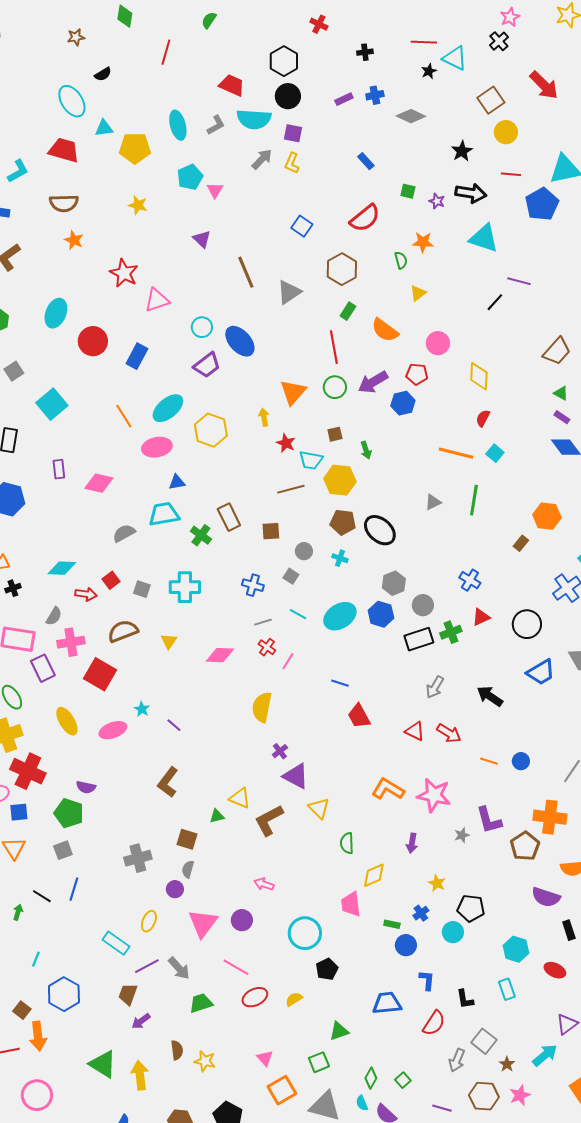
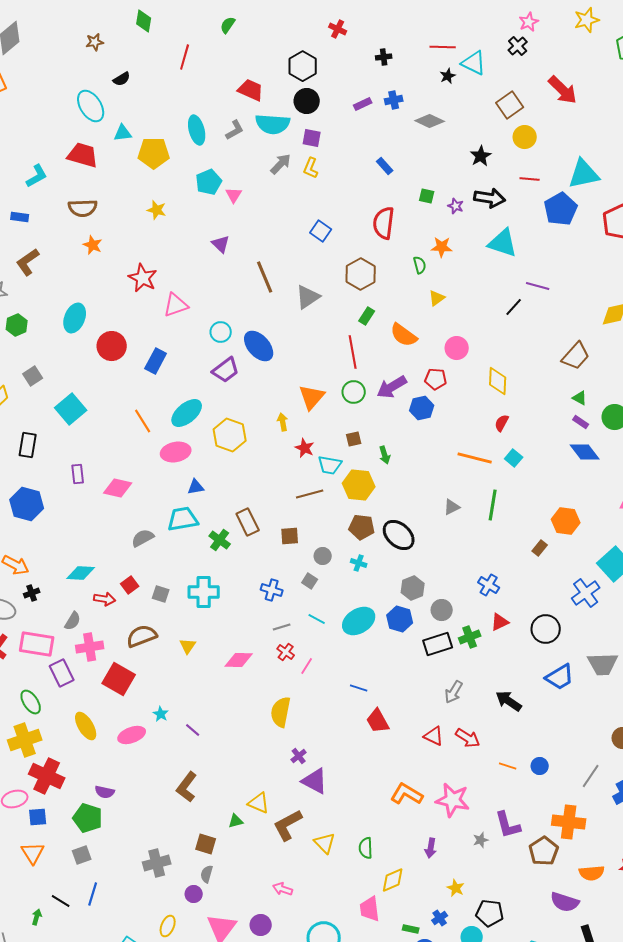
red semicircle: (365, 218) -> (384, 223), turned 136
yellow triangle: (319, 808) -> (325, 843), moved

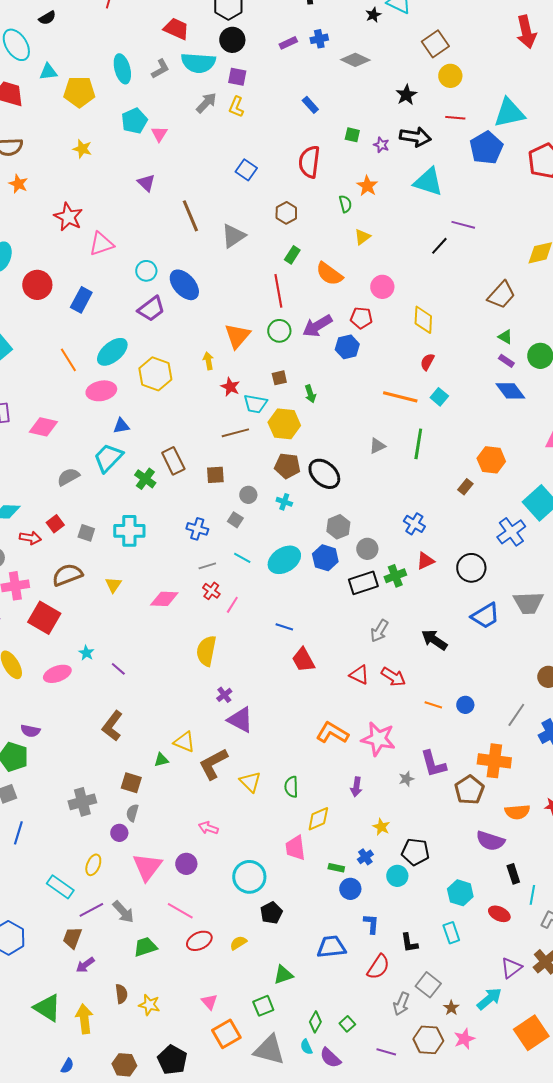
red arrow: (563, 90) -> (526, 32), moved, turned 32
orange star: (442, 247) -> (367, 186), turned 30
brown hexagon: (361, 274) -> (286, 213), size x0.7
cyan trapezoid: (183, 519) -> (108, 458), turned -36

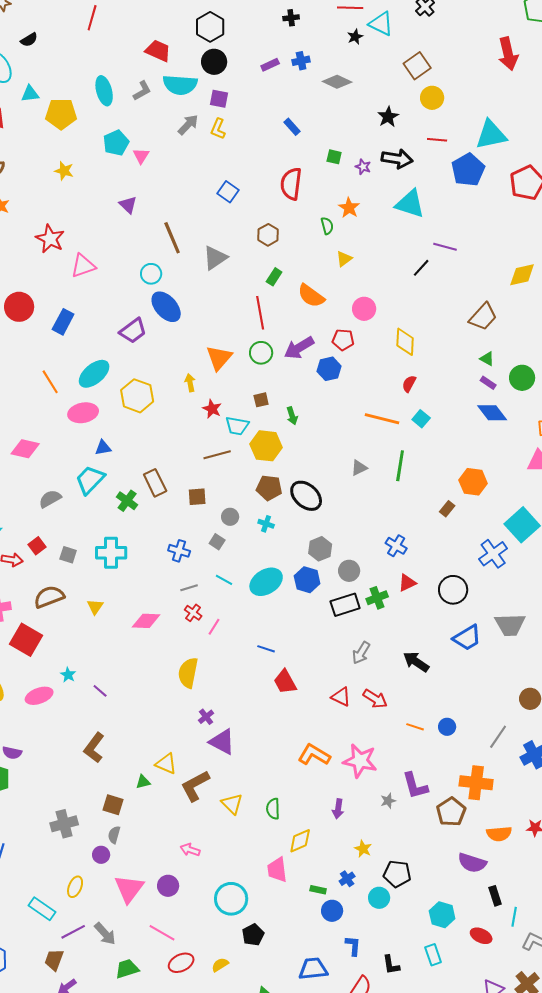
cyan circle: (146, 271) -> (151, 274), moved

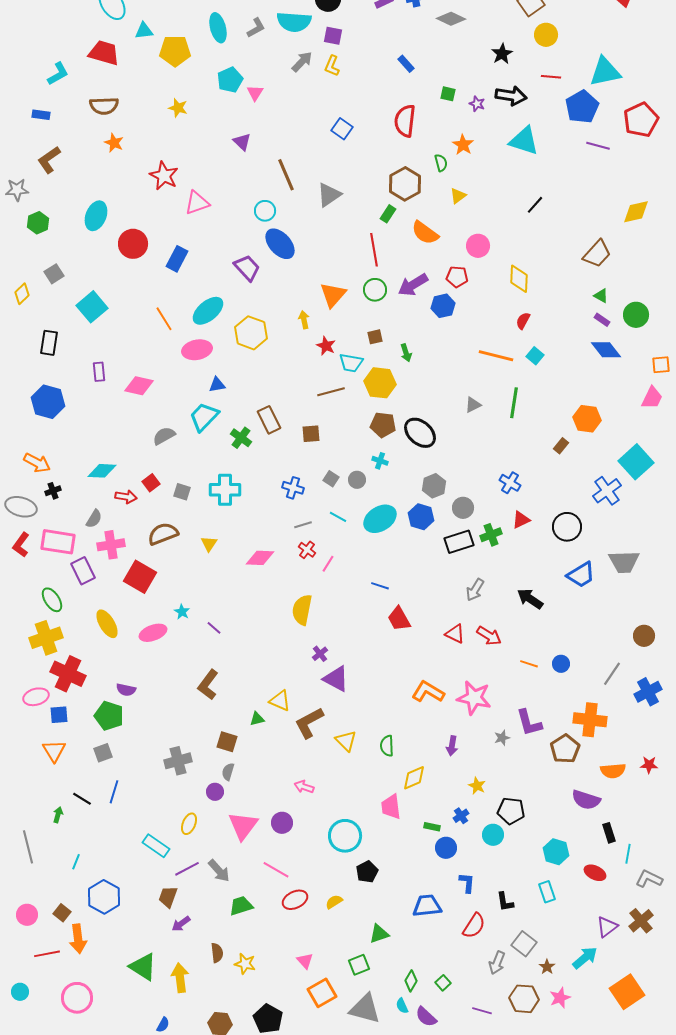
brown hexagon: (268, 235) -> (405, 184), moved, size x1.5
purple line: (445, 247) -> (598, 146), moved
purple trapezoid: (133, 331) -> (247, 268), turned -96
gray circle: (230, 517) -> (357, 480), moved

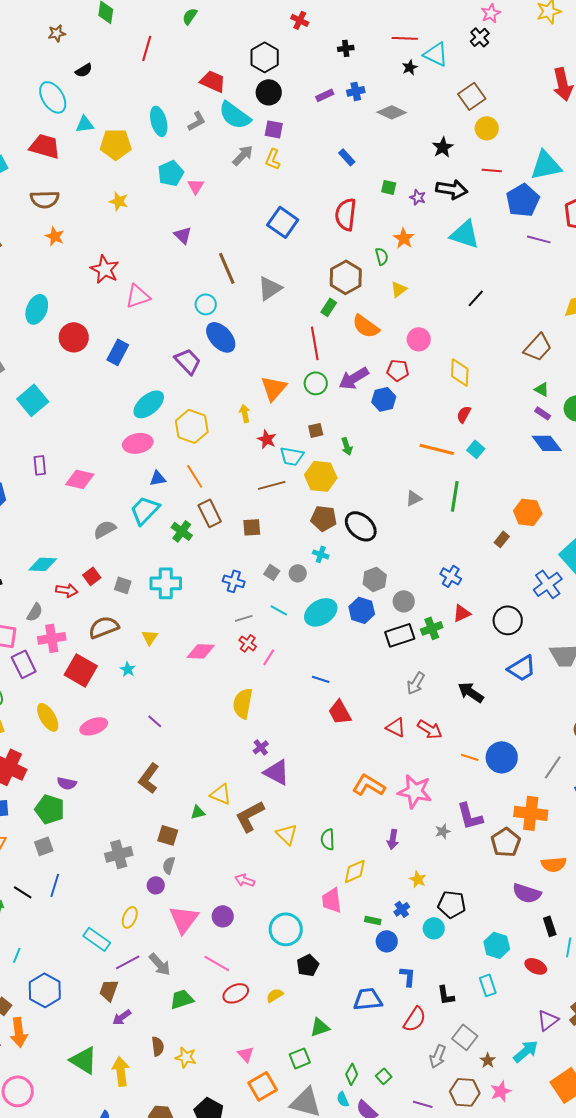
cyan semicircle: (294, 22) -> (235, 115), turned 32
blue square: (342, 129) -> (283, 222), size x1.4
orange line: (164, 319) -> (195, 476), moved
cyan star: (182, 612) -> (128, 669), moved
blue circle: (561, 664) -> (502, 757), size x1.8

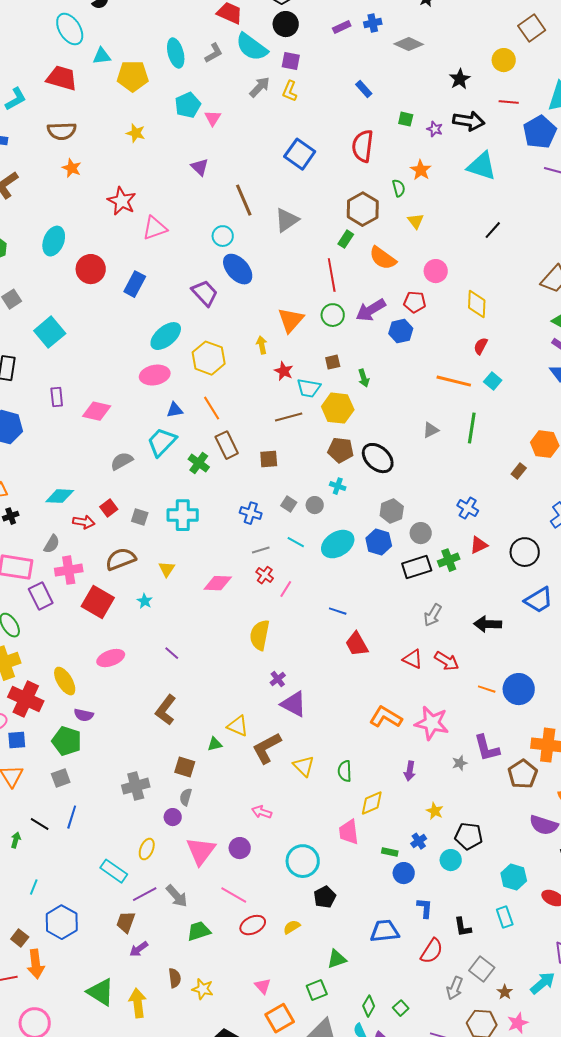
brown square: (472, 96) -> (532, 28), moved
yellow triangle: (399, 289) -> (416, 221), turned -30
black arrow: (471, 692) -> (488, 624), turned -32
yellow ellipse: (48, 717) -> (65, 681), moved

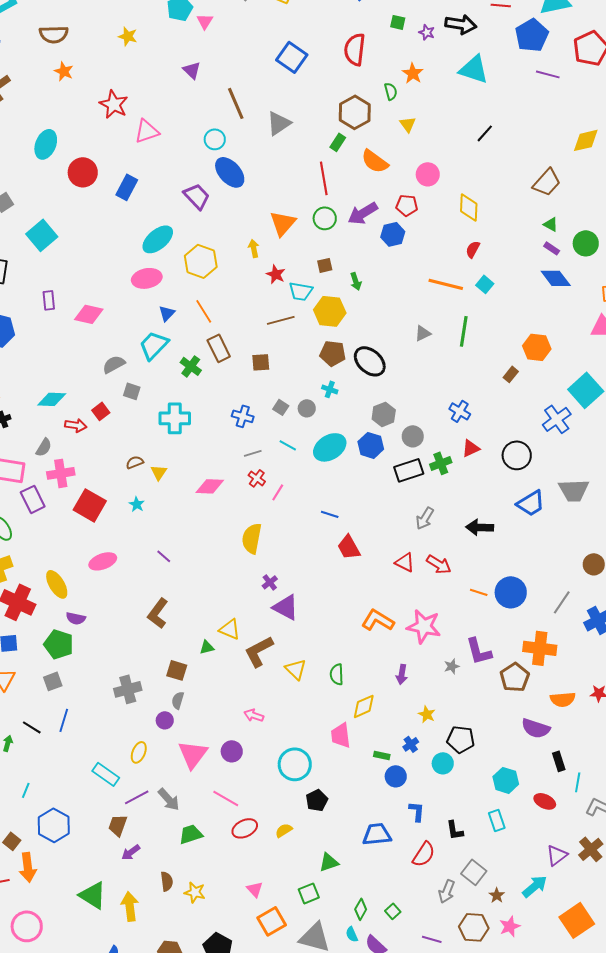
blue triangle: (175, 410) -> (167, 313), turned -36
gray square: (140, 517) -> (132, 391), moved
brown semicircle: (121, 559) -> (135, 462), moved, size x0.6

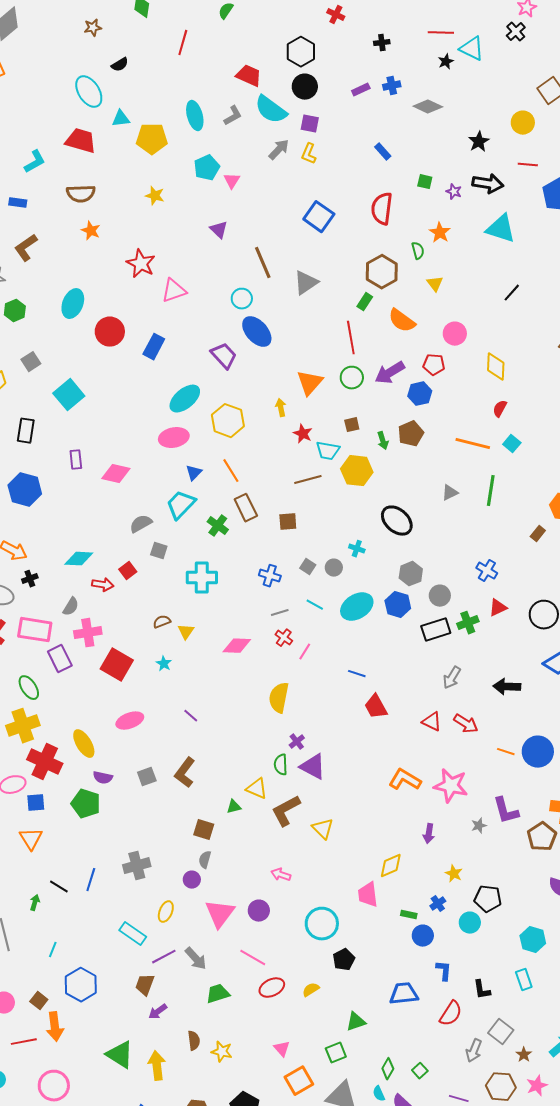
brown pentagon: (333, 353) -> (411, 434), moved, turned -30
green semicircle: (337, 674) -> (281, 765), moved
gray square: (53, 681) -> (147, 777), moved
gray cross: (128, 689) -> (137, 866), moved

